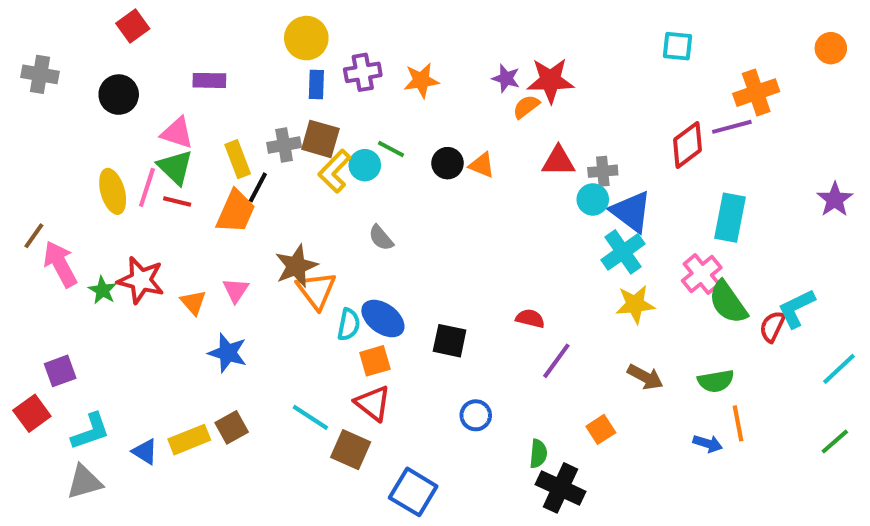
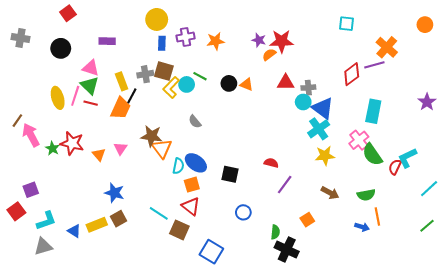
orange cross: (756, 93) -> (387, 47), turned -30
brown star: (296, 266) -> (152, 136), turned 30
blue star: (228, 353) -> (114, 193), moved

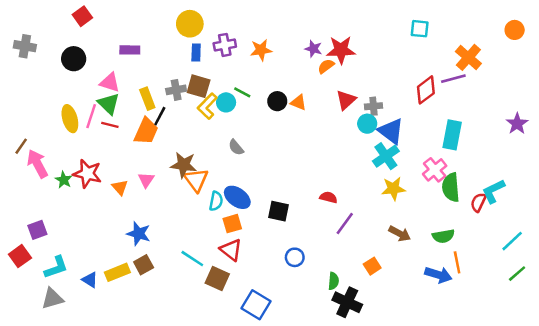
red triangle: (286, 82) -> (346, 100), turned -42
green semicircle: (372, 155) -> (451, 187), turned 30
cyan line: (429, 189) -> (512, 241), moved
blue arrow: (362, 227) -> (438, 275), size x1.5

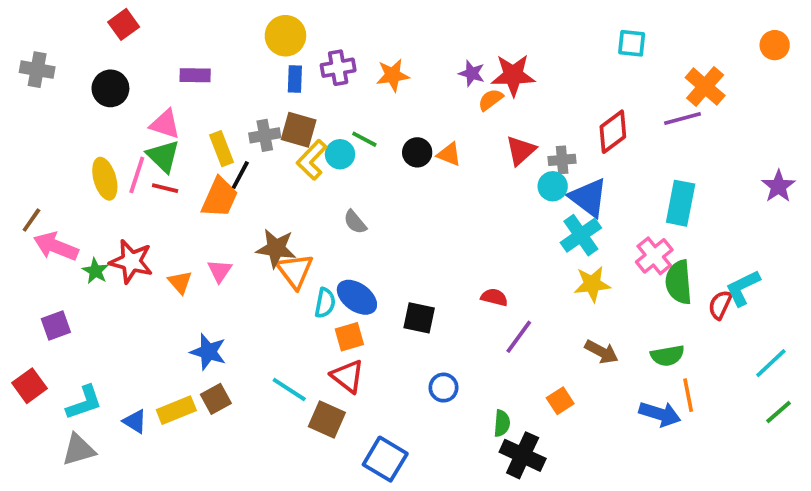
red diamond: (426, 90) -> (613, 132), moved
pink arrow: (37, 164) -> (56, 246), turned -40
purple square: (37, 230) -> (56, 325), moved

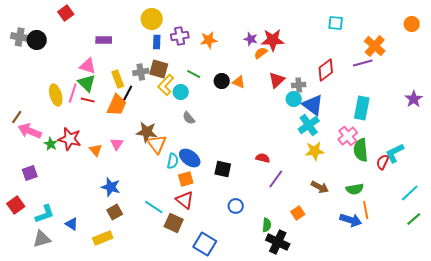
black circle: (110, 88) -> (37, 40), moved
cyan circle: (340, 154) -> (181, 92), moved
yellow rectangle: (176, 410) -> (103, 238), moved

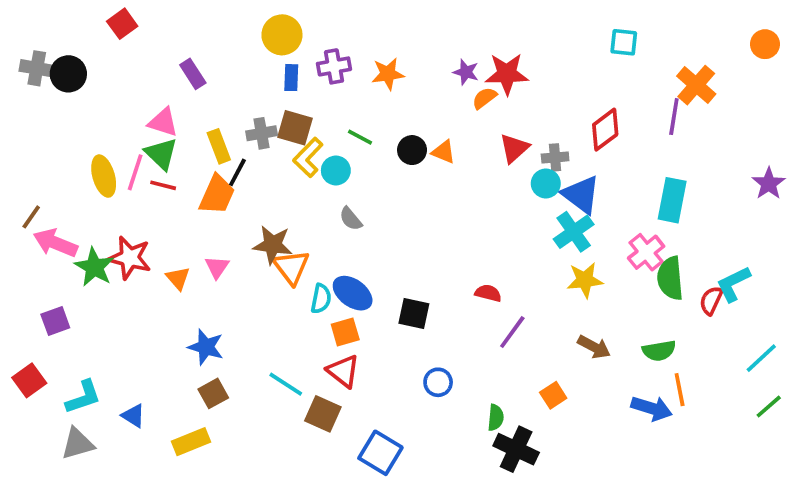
purple rectangle: (104, 40) -> (193, 74), turned 56
purple line: (363, 63) -> (674, 117), turned -66
green star: (51, 144) -> (94, 267), size x1.5

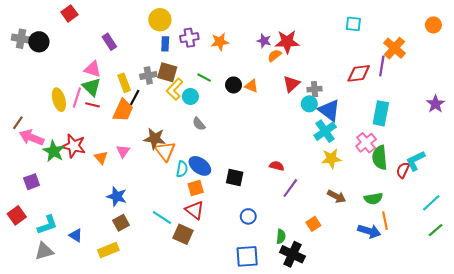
red diamond: (605, 130) -> (359, 73), moved, turned 30
blue square: (380, 453) -> (247, 256), moved, turned -35

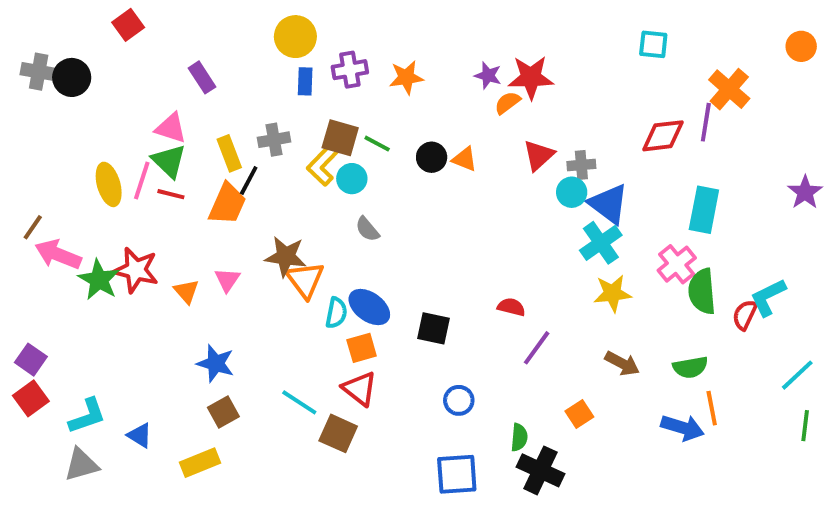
brown square: (167, 72) -> (340, 138), moved
purple square: (32, 182) -> (31, 360), moved, turned -35
green line: (435, 230) -> (805, 426), turned -42

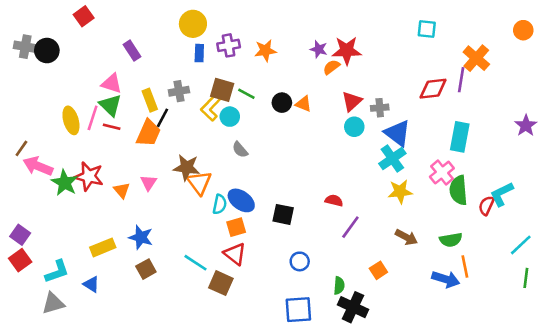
cyan circle: (572, 192) -> (354, 127), moved
yellow rectangle: (200, 463) -> (103, 247), moved

